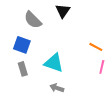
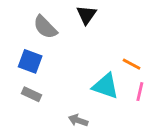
cyan triangle: (54, 63) -> (106, 86), moved
gray rectangle: (23, 69) -> (32, 94), turned -48

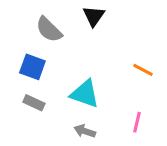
cyan triangle: (106, 86) -> (85, 94), moved
pink line: (140, 92) -> (137, 122), moved

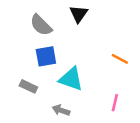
blue square: (32, 67) -> (46, 56), moved, turned -30
gray arrow: (85, 131) -> (61, 110), moved

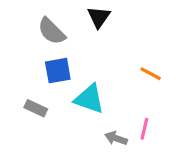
gray arrow: (61, 110) -> (116, 138), moved

